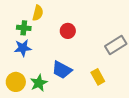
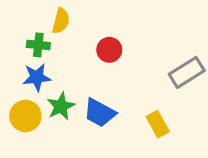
yellow circle: (16, 82) -> (25, 116), moved
green star: (39, 83) -> (61, 106), moved

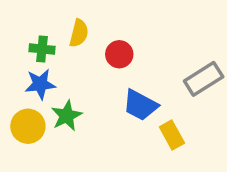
yellow semicircle: (61, 21) -> (79, 33), moved
blue trapezoid: (100, 113) -> (140, 105), moved

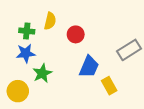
blue trapezoid: (140, 105) -> (89, 67), turned -95
yellow circle: (28, 126) -> (18, 91), moved

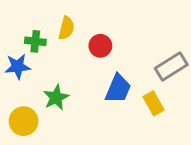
blue star: (26, 53) -> (18, 66), moved
yellow rectangle: (109, 86) -> (154, 103), moved

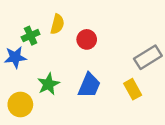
green cross: (35, 41) -> (31, 36), turned -30
blue trapezoid: (118, 89) -> (89, 85), moved

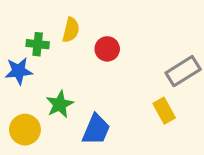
green cross: (31, 36) -> (38, 44), turned 30
blue trapezoid: (89, 85) -> (96, 130), moved

